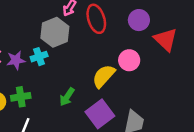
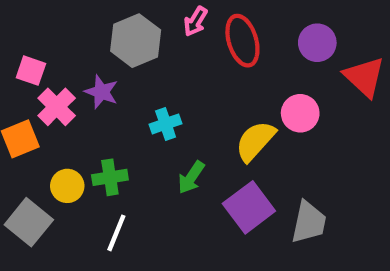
gray hexagon: (55, 32) -> (136, 41), moved
cyan cross: (39, 57) -> (166, 124), moved
purple star: (16, 60) -> (101, 92), moved, turned 30

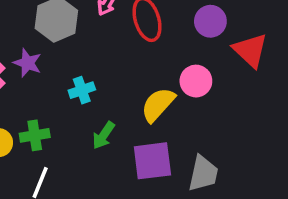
purple square: (249, 207) -> (152, 161), turned 30

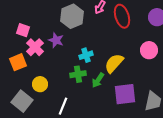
yellow semicircle: (158, 105) -> (114, 63), moved
green cross: (35, 135) -> (78, 74), moved

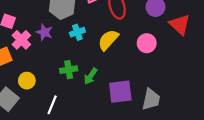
cyan cross: (86, 55) -> (77, 32), moved
yellow semicircle: (114, 63) -> (108, 40), moved

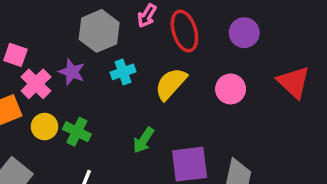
red triangle: (180, 25) -> (294, 82), moved
green cross: (69, 70) -> (77, 132), moved, turned 35
yellow circle: (27, 81) -> (44, 127), moved

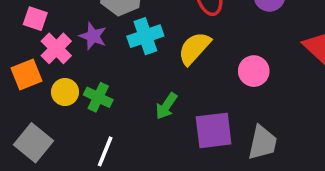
cyan cross: (123, 72) -> (145, 36), size x1.4
pink circle: (231, 89) -> (254, 71), moved

